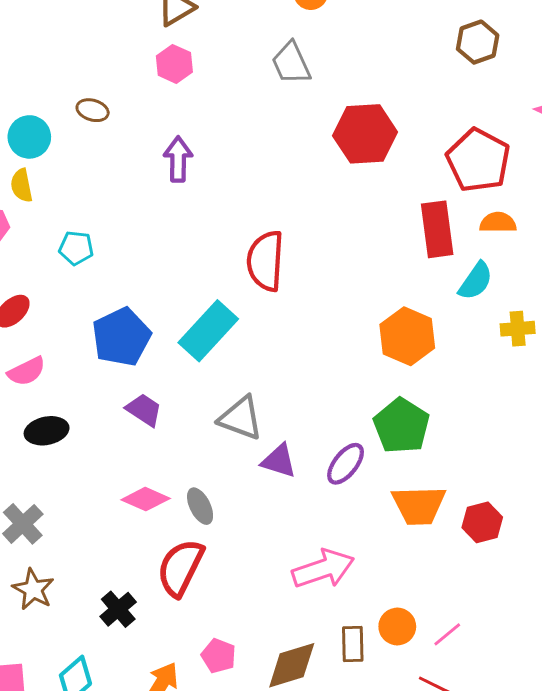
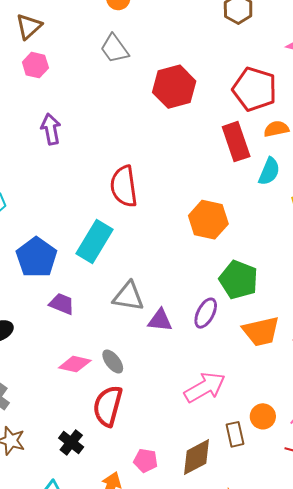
orange hexagon: (407, 336) -> (208, 220), moved

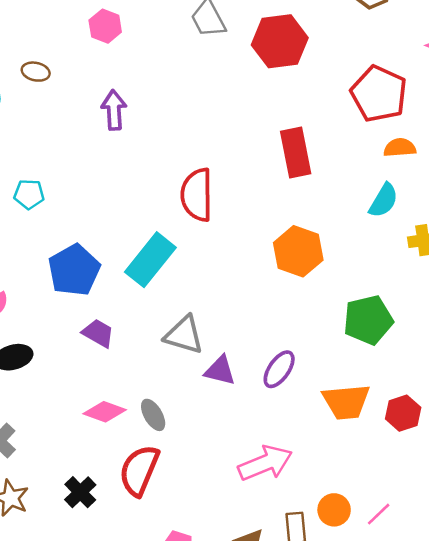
red hexagon: (174, 87) -> (280, 41), moved
red rectangle: (236, 142) -> (296, 152), moved
green pentagon: (238, 280) -> (368, 320), moved, turned 30
black cross: (71, 443) -> (80, 492), moved

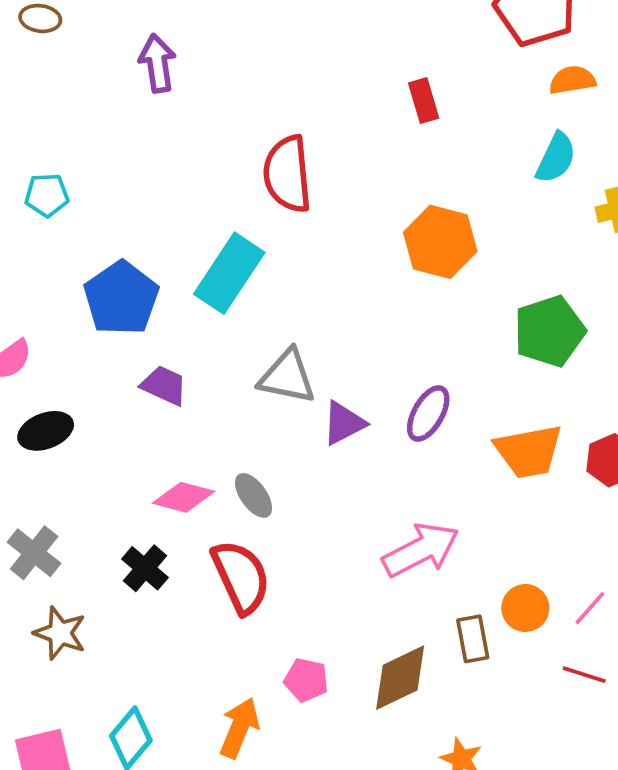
red rectangle: (296, 152) -> (424, 101), size x0.6
purple triangle: (220, 371) -> (344, 423), turned -36
red semicircle: (139, 470) -> (241, 577), turned 138
black cross: (80, 492) -> (145, 568), moved

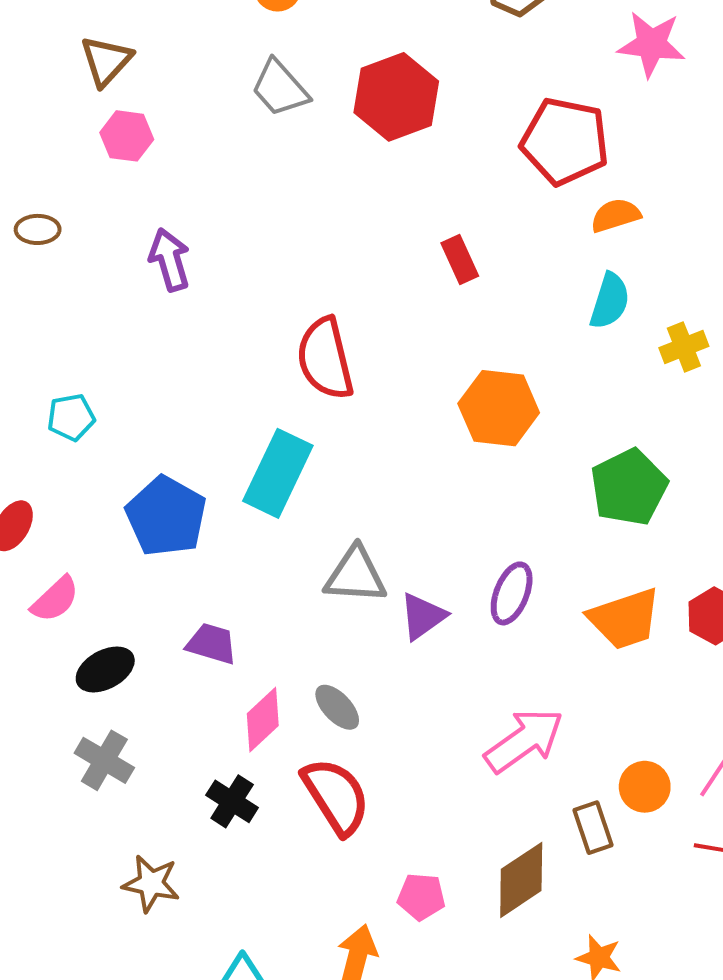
purple trapezoid: (164, 385) -> (212, 644), moved
pink diamond: (184, 497) -> (263, 720), turned -50
gray cross: (34, 553) -> (104, 760), moved

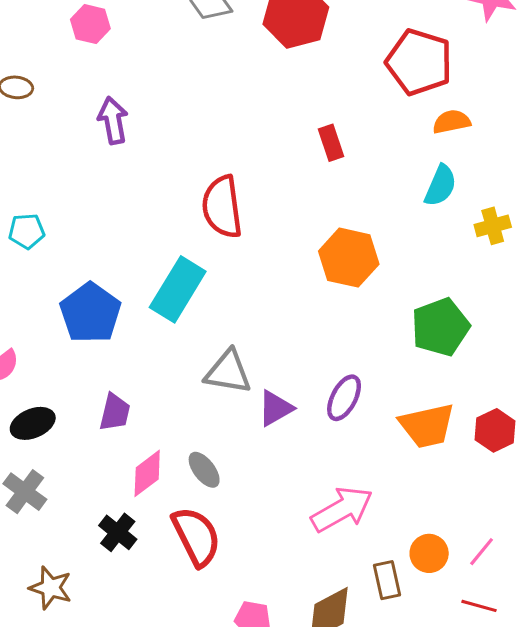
purple trapezoid: (212, 644) -> (115, 412), turned 81

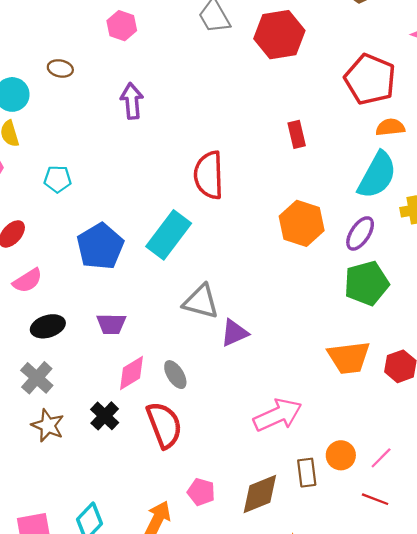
cyan semicircle: (441, 186) -> (377, 175), size x1.5
purple ellipse: (344, 398) -> (360, 233), moved
purple trapezoid: (115, 412) -> (111, 324), turned 72
brown star: (51, 588) -> (48, 425), moved

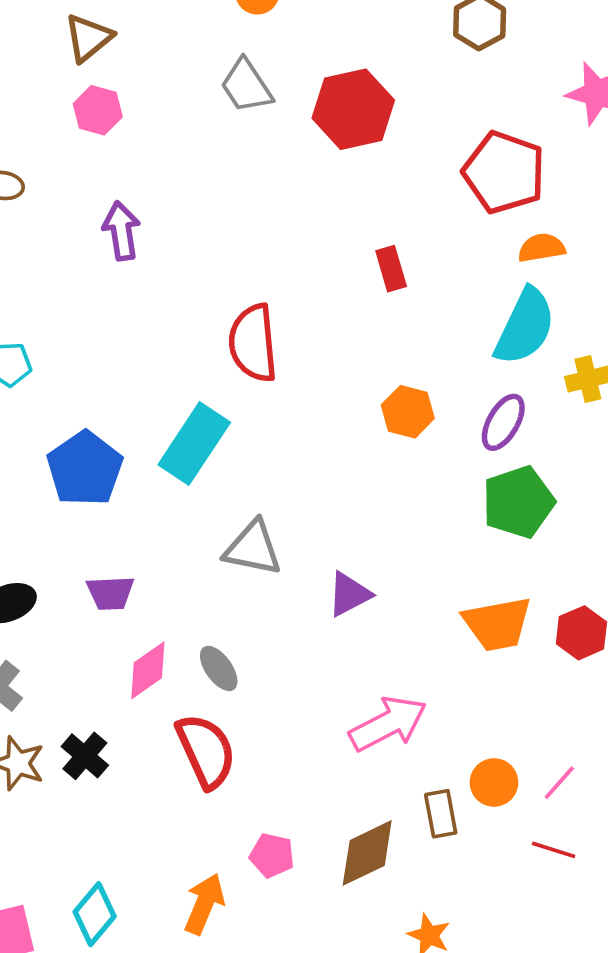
orange hexagon: (302, 223) -> (408, 412), size x0.7
purple triangle: (234, 333) -> (349, 594), moved
black cross: (105, 416) -> (85, 756), moved

